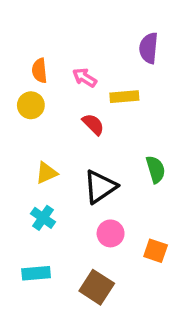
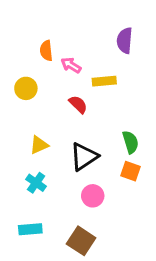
orange semicircle: (40, 71) -> (46, 51), moved
orange square: (156, 251) -> (130, 171), moved

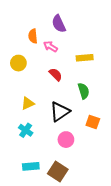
purple semicircle: (125, 40) -> (59, 24), moved, turned -30
yellow rectangle: (104, 81) -> (85, 58), moved
green semicircle: (130, 142) -> (84, 91), moved
cyan rectangle: (30, 229) -> (31, 166), moved

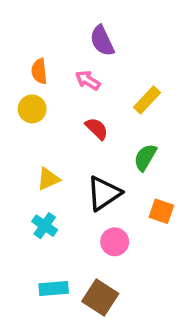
orange semicircle: (33, 36) -> (39, 71), moved
yellow rectangle: (85, 58) -> (147, 100), turned -42
green semicircle: (84, 91) -> (145, 157), turned -133

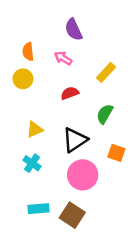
red semicircle: (97, 129) -> (70, 93), turned -66
pink circle: (115, 242) -> (83, 175), size x1.5

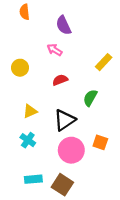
orange semicircle: (28, 52) -> (24, 12), moved
yellow rectangle: (106, 72) -> (104, 62), moved
orange square: (116, 153) -> (100, 142), moved

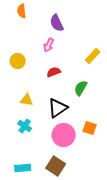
pink arrow: (55, 50) -> (49, 45), turned -96
yellow triangle: (30, 111) -> (27, 100), turned 32
cyan rectangle: (33, 179) -> (23, 168), moved

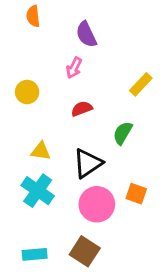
cyan cross: (25, 126) -> (38, 191), size x1.5

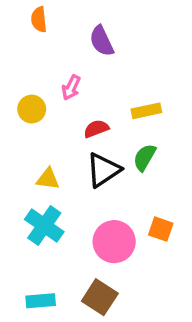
pink arrow: (74, 68) -> (71, 88), moved
yellow rectangle: (141, 84) -> (146, 111), moved, turned 35
black triangle: (88, 163) -> (103, 170), moved

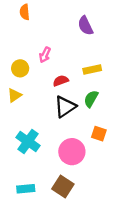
purple semicircle: (102, 41) -> (85, 26), moved
yellow triangle: (48, 179) -> (14, 95), moved, turned -42
orange square: (161, 229) -> (99, 134), moved

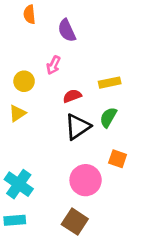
purple semicircle: (85, 26) -> (67, 30), moved
cyan cross: (28, 142) -> (19, 184), moved
cyan rectangle: (26, 189) -> (15, 220), moved

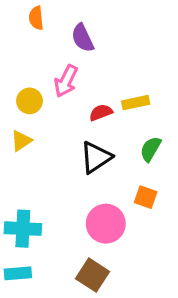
pink arrow: (53, 65) -> (66, 81), size x1.4
red semicircle: (72, 96) -> (101, 113), moved
green semicircle: (108, 117) -> (151, 149), moved
cyan cross: (19, 184) -> (23, 229), turned -32

